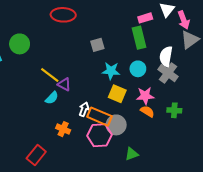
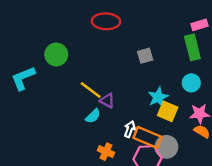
cyan star: (111, 71) -> (158, 97), moved, turned -30

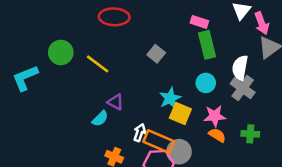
pink rectangle: (200, 25) -> (199, 22), moved, turned 35
gray square: (145, 56) -> (156, 54), turned -35
yellow line: (91, 90) -> (98, 64), moved

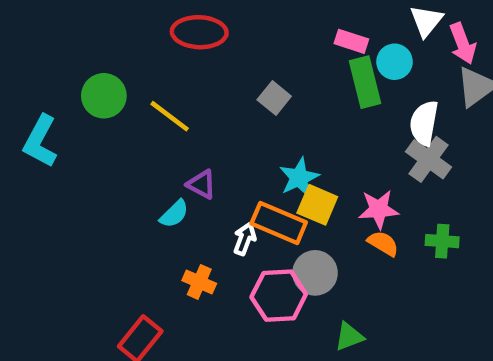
cyan L-shape: (25, 78) -> (40, 141), turned -40
cyan circle: (206, 83) -> (395, 62), moved
orange rectangle: (159, 141) -> (279, 223), moved

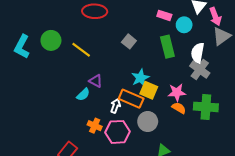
green rectangle: (365, 82) -> (167, 47), moved
cyan L-shape: (40, 141) -> (22, 47), moved
green cross: (442, 241) -> (206, 107), size x1.6
pink hexagon: (279, 296) -> (118, 132), moved

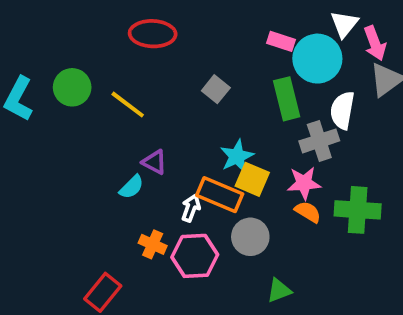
cyan circle: (184, 25) -> (317, 59), size x1.6
gray cross: (200, 70) -> (319, 141), moved, turned 36

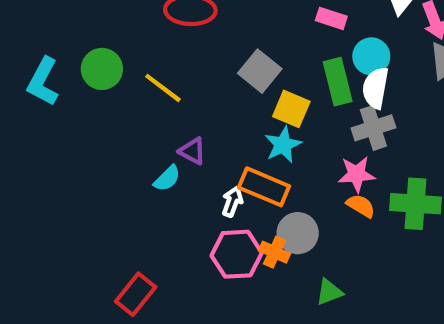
cyan circle: (317, 59) -> (371, 56), moved, size x0.7
gray square: (216, 89) -> (260, 71), size x1.4
white semicircle: (342, 110) -> (376, 88), moved
yellow square: (252, 179) -> (291, 109), moved
orange cross: (153, 244) -> (274, 252), moved

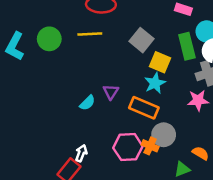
yellow line: (163, 88) -> (90, 34), moved, turned -40
purple triangle: (192, 151) -> (111, 92), moved, turned 35
white arrow: (232, 202) -> (81, 153), moved
orange semicircle: (361, 206) -> (201, 153), moved

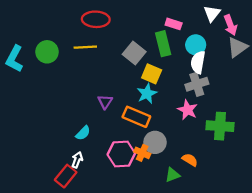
green rectangle: (187, 46) -> (163, 44), moved
pink star: (198, 100) -> (188, 110), turned 30
cyan semicircle: (87, 103) -> (83, 133), moved

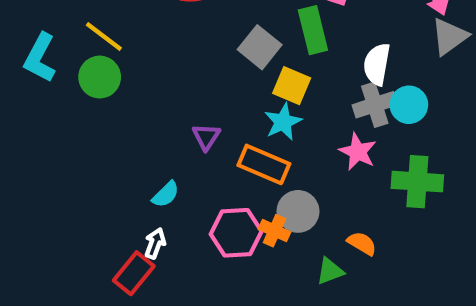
cyan circle: (196, 45) -> (409, 105), moved
yellow line: (85, 47) -> (104, 37), moved, turned 40
green circle: (47, 52) -> (100, 77), moved

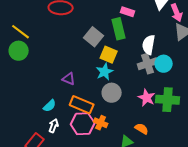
purple triangle: (206, 137) -> (69, 79), turned -40
pink star: (358, 152) -> (147, 98), moved
orange rectangle: (264, 164) -> (82, 105), moved
gray circle: (298, 211) -> (112, 93), moved
white arrow: (155, 243) -> (54, 126), moved

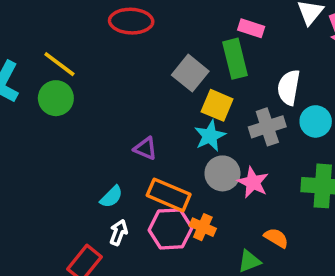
gray cross: (148, 64) -> (267, 127), moved
pink star: (147, 98) -> (253, 182), moved

